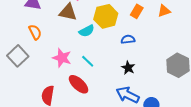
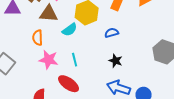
orange semicircle: (35, 32) -> (38, 38), moved, turned -147
cyan line: (88, 61) -> (75, 60), turned 40

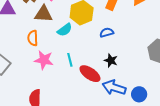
red ellipse: (69, 84) -> (90, 74), moved

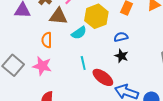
pink star: (44, 60) -> (42, 66), moved
black star: (111, 60) -> (121, 56), moved

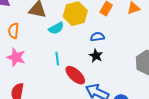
orange semicircle: (47, 40) -> (13, 31), moved

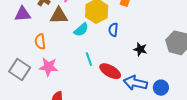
blue semicircle: (97, 37) -> (113, 30), moved, turned -64
black star: (96, 56) -> (140, 49), moved

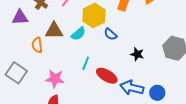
brown triangle: (59, 16) -> (54, 31), moved
blue semicircle: (113, 30) -> (111, 34), turned -56
cyan line: (89, 59) -> (86, 63), turned 40
pink star: (49, 67) -> (55, 79), moved

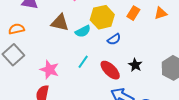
blue semicircle: (111, 34) -> (114, 39), turned -88
orange semicircle: (37, 45) -> (16, 29), moved, turned 70
red ellipse: (107, 76) -> (110, 70), moved

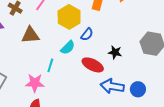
cyan semicircle: (83, 31) -> (68, 48), moved
cyan line: (83, 62) -> (50, 65), moved

